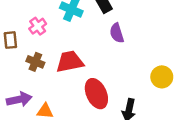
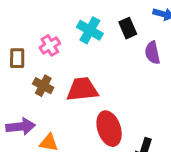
purple semicircle: (117, 33) -> (152, 53), moved

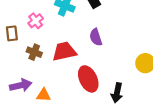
purple semicircle: (152, 53) -> (96, 37), moved

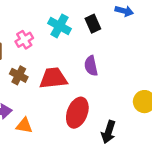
red ellipse: (88, 79) -> (77, 113), turned 40

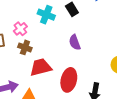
brown cross: (19, 75) -> (25, 47), moved
red trapezoid: (53, 78) -> (41, 67), moved

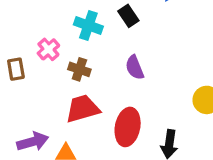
brown cross: (25, 47) -> (79, 69), moved

